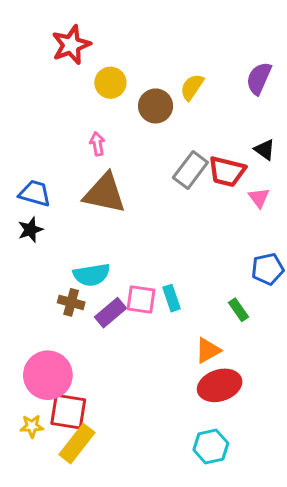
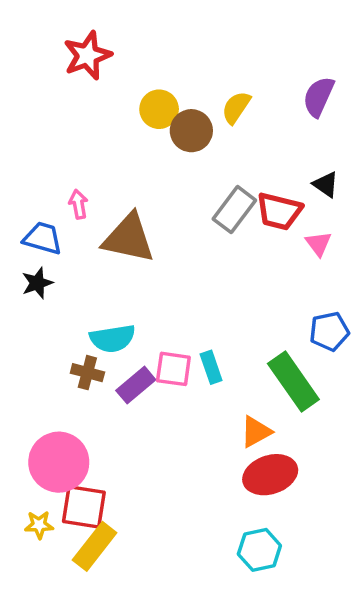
yellow circle: (110, 83) -> (159, 109), moved
pink arrow: (97, 144) -> (78, 204), moved
green rectangle: (238, 310) -> (293, 382), size x2.0

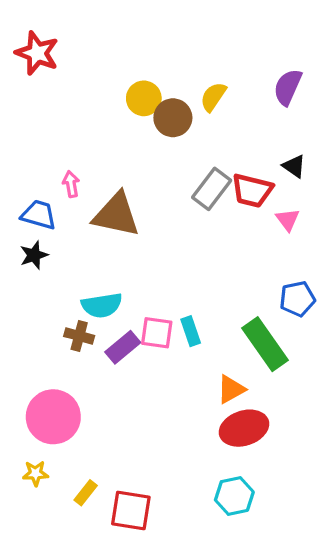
red star: (87, 55) -> (37, 53), moved, turned -30
red square: (84, 507) -> (131, 511), moved
yellow rectangle: (95, 546) -> (86, 493), size x0.6

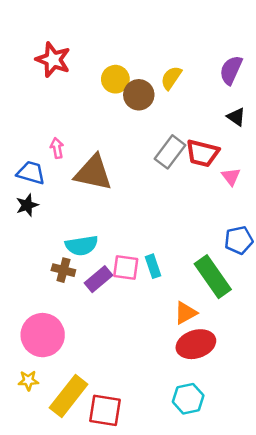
red star: (37, 53) -> (53, 60), moved
black triangle: (294, 166) -> (236, 117), moved
yellow rectangle: (86, 493) -> (69, 396), size x2.0

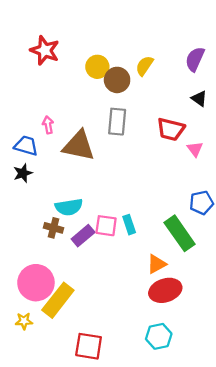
gray rectangle: (170, 152) -> (117, 122), moved, turned -32
yellow rectangle: (69, 396) -> (58, 300), moved

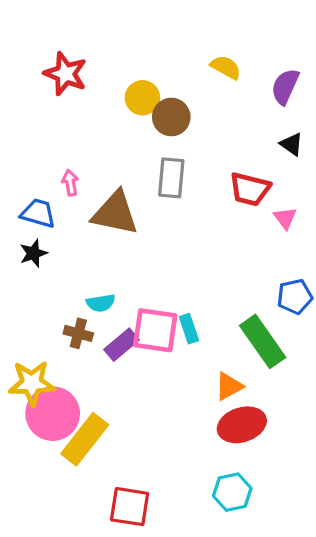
yellow semicircle: (144, 66) -> (226, 67), moved, turned 85
cyan semicircle: (69, 207) -> (101, 303), size x0.7
pink square: (106, 226) -> (155, 330), size x1.4
yellow star: (24, 321) -> (32, 383), moved, size x1.8

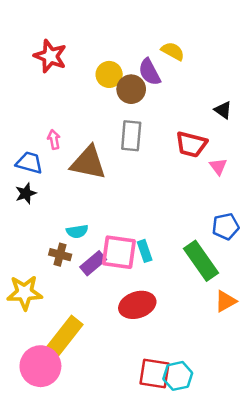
purple semicircle: (285, 87) -> (150, 72), moved, turned -52
orange triangle: (229, 386) -> (226, 301), moved
pink circle: (53, 414) -> (40, 366), moved
red ellipse: (242, 425) -> (137, 305), moved
red square: (130, 507) -> (154, 374), moved

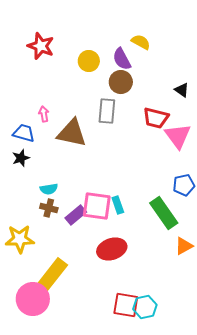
brown circle: (131, 89) -> (121, 82), moved
pink triangle: (218, 166) -> (178, 136), size x1.8
cyan semicircle: (77, 231) -> (49, 189), moved

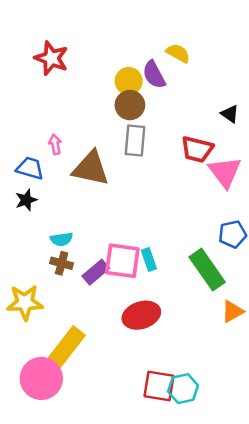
yellow circle: (89, 61) -> (129, 81), moved
brown circle: (121, 82) -> (130, 105), moved

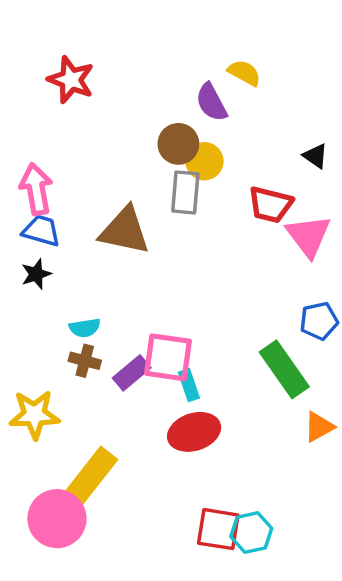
yellow circle: (129, 81) -> (204, 161), moved
pink arrow: (55, 144) -> (36, 189), moved, size x1.8
cyan rectangle: (149, 259) -> (189, 385), moved

